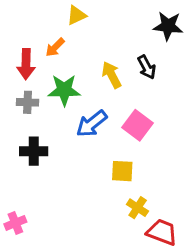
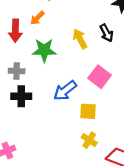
gray cross: (28, 102) -> (17, 71), moved
blue arrow: (92, 124) -> (65, 91), moved
yellow cross: (138, 208) -> (89, 140), moved

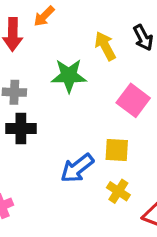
green star: (44, 50) -> (69, 76), moved
blue arrow: (65, 91) -> (77, 168), moved

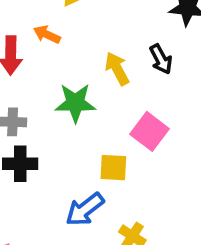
orange arrow: (44, 16) -> (47, 34), turned 70
yellow square: (117, 150) -> (113, 168), moved

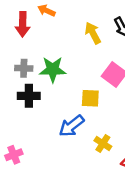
green star: (75, 103) -> (53, 69), moved

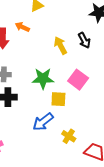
green star: (53, 69) -> (43, 79), moved

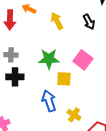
yellow arrow: (60, 46) -> (57, 21), moved
blue arrow: (43, 122) -> (49, 101), turned 110

